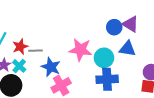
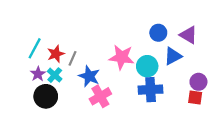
purple triangle: (131, 24) -> (188, 35), moved
blue triangle: (127, 49) -> (173, 56), turned -36
gray line: (36, 51) -> (72, 58), turned -64

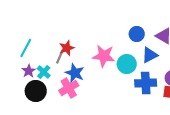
red star: (56, 54) -> (67, 48), moved
blue cross: (151, 90) -> (146, 83), moved
pink cross: (100, 96) -> (69, 88), moved

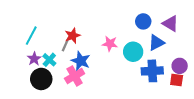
pink star: (104, 56) -> (110, 44), size x0.7

